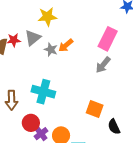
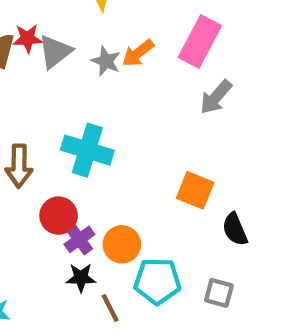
gray triangle: (33, 38) -> (55, 52), moved
pink rectangle: (108, 39) -> (200, 41), moved

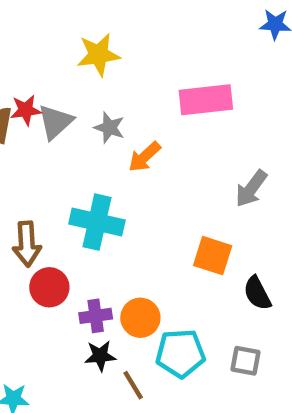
pink rectangle: (200, 41) -> (206, 100), turned 60
orange arrow: (138, 53) -> (144, 157), moved
gray arrow: (216, 97) -> (251, 189), moved
red circle: (59, 216) -> (49, 287), moved
purple cross: (79, 239) -> (96, 316), turned 32

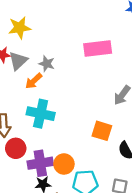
yellow star: (98, 55) -> (20, 28), moved
orange arrow: (144, 157) -> (34, 81), moved
purple cross: (96, 316) -> (40, 163), size x1.5

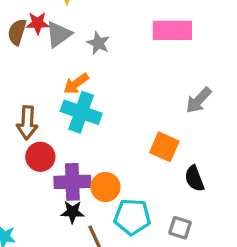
orange arrow: (34, 81) -> (76, 84), moved

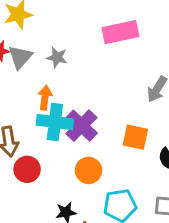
orange arrow: (76, 84) -> (45, 98), turned 145
purple cross: (72, 182) -> (81, 126), moved, turned -32
orange circle: (105, 187) -> (89, 170), moved

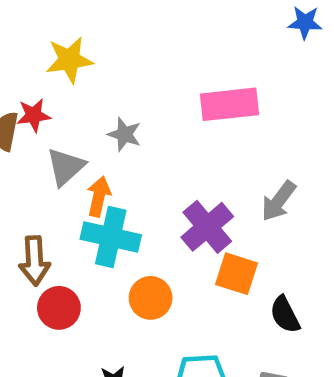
gray triangle: (20, 57) -> (66, 167), moved
purple cross: (81, 126) -> (207, 227), moved
orange circle: (89, 170) -> (151, 298), moved

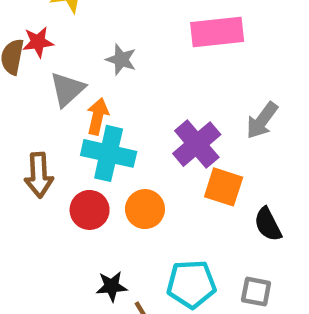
red circle: (59, 308) -> (90, 210), moved

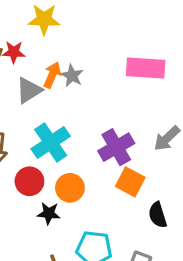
orange arrow: (98, 116) -> (52, 75), moved
cyan cross: (109, 153) -> (51, 143), turned 33
black star: (112, 286) -> (49, 213), moved

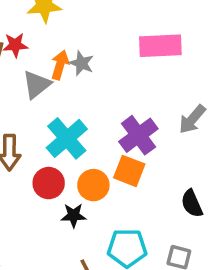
orange square: (130, 182) -> (129, 171), moved

